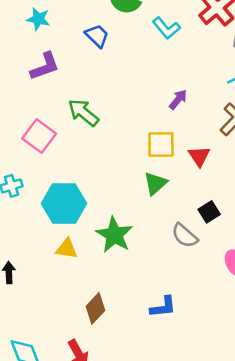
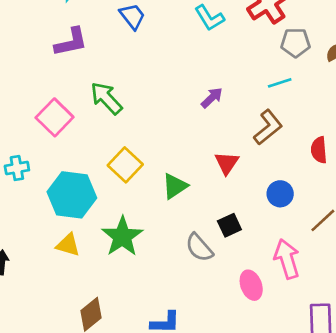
yellow square: (161, 145) -> (125, 165), moved, turned 36

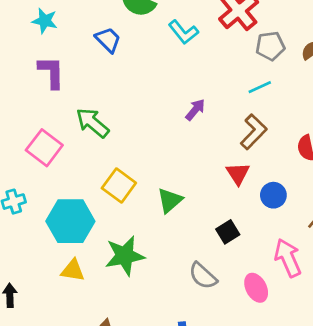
purple L-shape: (71, 42) -> (51, 72), turned -72
red triangle: (227, 163) -> (238, 173), moved
green star: (122, 236) -> (125, 256), turned 30
gray semicircle: (199, 248) -> (203, 276), moved

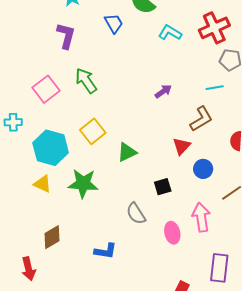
cyan L-shape: (183, 32) -> (170, 33), turned 145

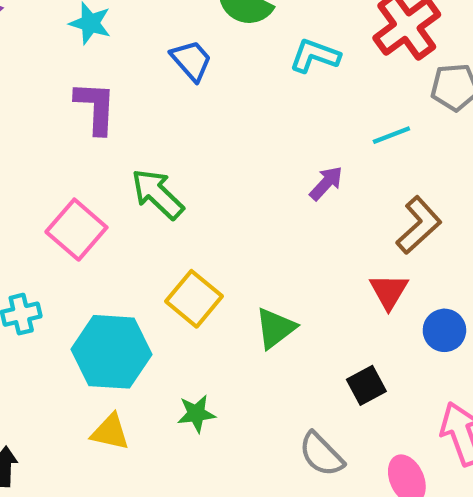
cyan line: (215, 88) -> (391, 135), moved
green star: (83, 184) -> (196, 414), size x0.6

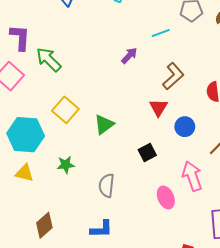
purple L-shape: (96, 108) -> (20, 37), moved
gray semicircle: (321, 454) -> (107, 185), moved, turned 50

